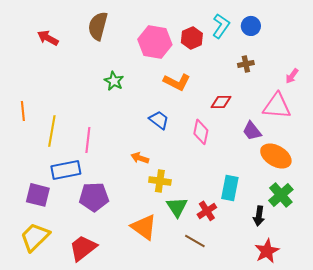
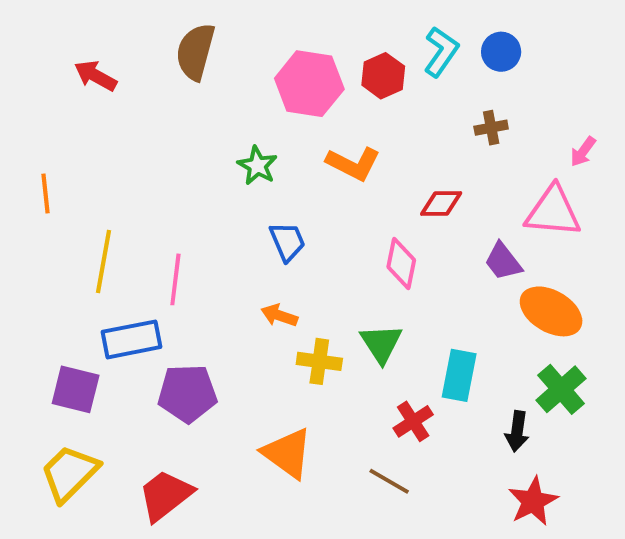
green star: (114, 81) -> (257, 166), moved
orange line: (23, 111) -> (46, 194), moved
blue trapezoid: (159, 120) -> (287, 242), moved, turned 30
green triangle: (177, 207) -> (381, 343), moved

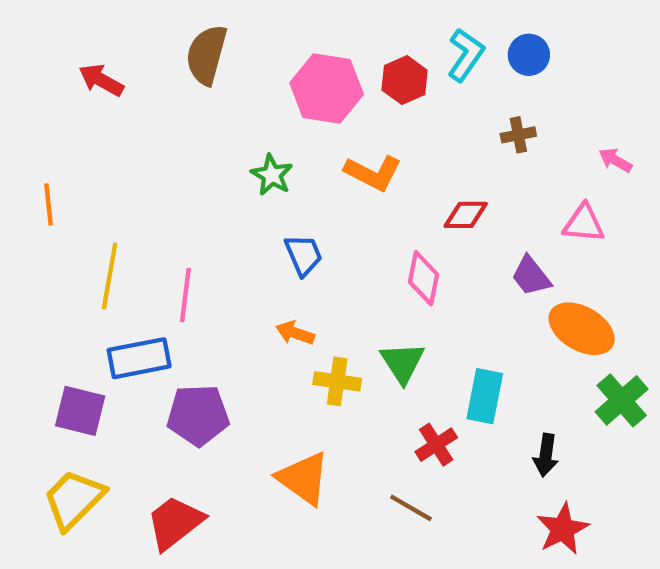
pink arrow: (583, 152) -> (615, 160), turned 84
pink triangle: (553, 212) -> (584, 223), size x0.7
green cross: (561, 389) -> (622, 400), moved

